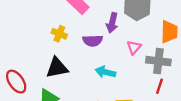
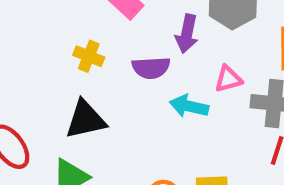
pink triangle: (134, 47) -> (228, 79), turned 35
cyan arrow: (105, 72) -> (189, 106), moved

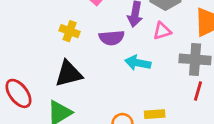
pink triangle: (228, 79) -> (162, 31), moved

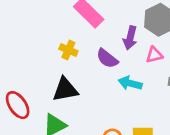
purple semicircle: (112, 38) -> (107, 58), turned 40

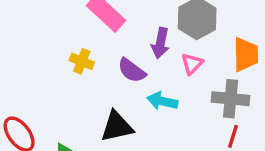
pink triangle: (154, 55) -> (192, 64), turned -30
black triangle: (65, 89) -> (117, 127), moved

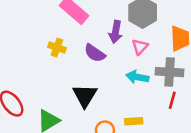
cyan arrow: (162, 101) -> (137, 77), moved
black triangle: (117, 127) -> (85, 96), turned -44

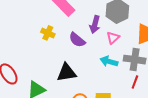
black triangle: (85, 96) -> (67, 73), turned 45

